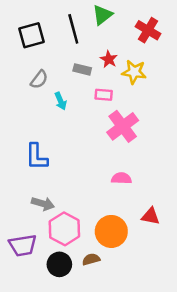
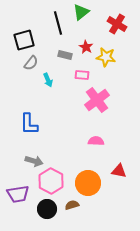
black square: (32, 35) -> (24, 40), moved

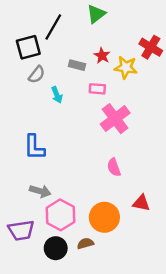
black line: (58, 23) -> (53, 27), moved, turned 45
red cross: (117, 24) -> (151, 47), moved
pink semicircle: (96, 141) -> (114, 167), turned -112

